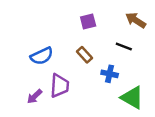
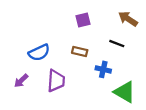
brown rectangle: (85, 55) -> (80, 51), turned -35
purple arrow: (35, 96) -> (21, 81), moved

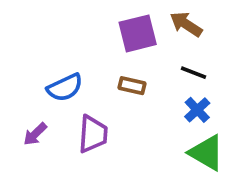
brown arrow: (128, 19) -> (186, 24), moved
purple square: (83, 20) -> (138, 33), size x1.5
blue cross: (103, 69) -> (197, 110), moved, turned 35

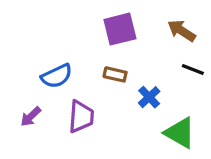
brown arrow: (186, 24) -> (182, 31), moved
black line: (193, 73) -> (193, 70), moved
blue cross: (197, 110) -> (149, 97), moved

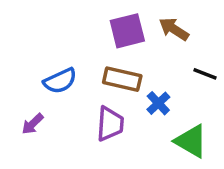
brown arrow: (182, 31) -> (174, 29), moved
brown rectangle: (115, 74) -> (122, 79), size x1.5
purple trapezoid: (81, 117) -> (110, 124), moved

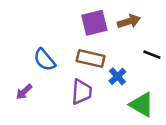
brown arrow: (174, 29) -> (129, 21), turned 130
blue semicircle: (60, 81) -> (45, 60), turned 75

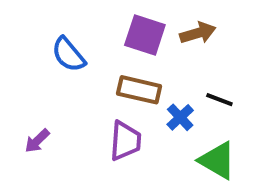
purple square: (94, 23) -> (145, 35), turned 32
black line: (152, 55) -> (219, 100), moved
blue semicircle: (45, 60) -> (69, 55), moved

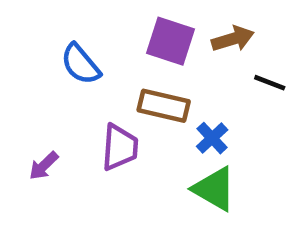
black line: (219, 100) -> (270, 83), moved
purple trapezoid: (125, 141) -> (120, 147), moved
green triangle: (217, 160) -> (214, 189), moved

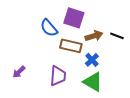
brown arrow: (233, 39) -> (94, 36), moved
blue semicircle: (81, 64) -> (49, 28), moved
purple trapezoid: (120, 147) -> (58, 76), moved

